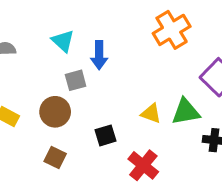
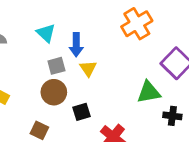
brown circle: (55, 112) -> (54, 92), moved
yellow triangle: (151, 113) -> (88, 68), moved, turned 36

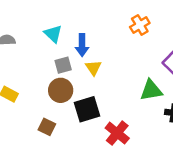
orange cross: (137, 24) -> (140, 25), size x0.7
black square: (82, 112) -> (87, 109), size x1.5

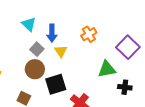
orange cross: (140, 25) -> (89, 34), moved
gray square: (63, 65) -> (37, 49), turned -32

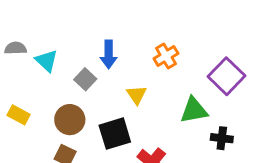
cyan triangle: (29, 24) -> (47, 61), moved
yellow triangle: (61, 51) -> (136, 95), moved
brown circle: (35, 69) -> (70, 120), moved

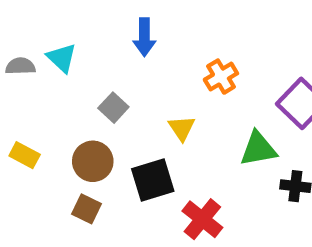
blue arrow: (109, 54) -> (144, 37), moved
cyan triangle: (47, 61) -> (62, 58), moved

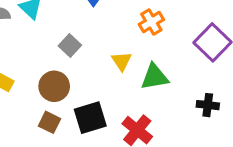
green triangle: (258, 149) -> (155, 77), moved
black square: (153, 180) -> (90, 118), moved

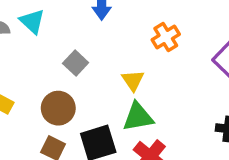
green triangle: (155, 77) -> (138, 117), moved

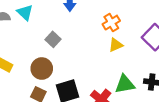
yellow triangle: (133, 80) -> (116, 45), moved, turned 40
green triangle: (138, 117) -> (125, 84), moved

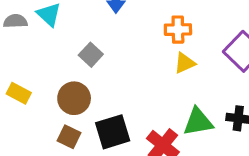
orange cross: (111, 23) -> (178, 30), turned 30

